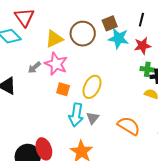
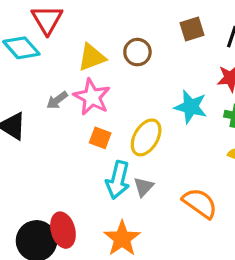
brown square: (110, 23) -> (192, 29), moved
brown circle: (83, 34) -> (137, 52), size x0.7
cyan star: (119, 38) -> (191, 107), moved

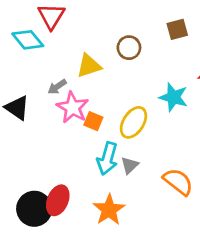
yellow triangle: (92, 57) -> (89, 66), moved
pink star: (92, 97) -> (72, 107), moved
red ellipse: (63, 230) -> (58, 200), turned 36

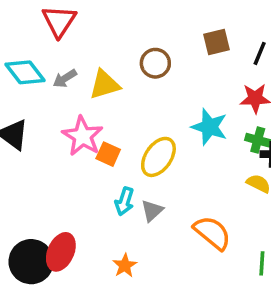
cyan diamond: (28, 40) -> (25, 72), moved
gray arrow: (57, 87) -> (65, 78), moved
cyan arrow: (107, 159) -> (124, 201), size x0.7
orange star: (109, 210) -> (125, 265), size x0.6

